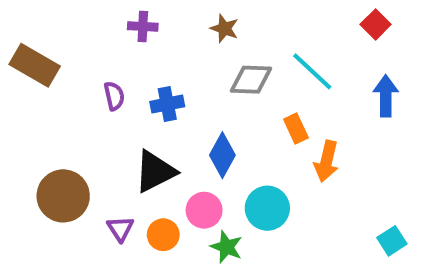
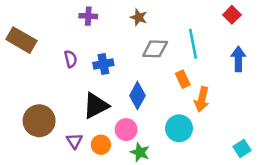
cyan line: (312, 71) -> (193, 44), turned 36
cyan circle: (267, 208) -> (179, 128), moved

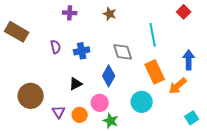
gray diamond: (155, 49) -> (123, 52), moved, turned 70
blue arrow: (238, 59) -> (189, 60), moved
orange rectangle: (183, 79) -> (155, 72), moved, size x1.6
orange arrow: (202, 99) -> (178, 86), moved, turned 36
black triangle: (96, 106) -> (76, 84), size x0.6

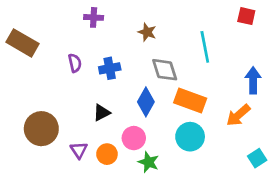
red square: (184, 12) -> (246, 16), turned -32
brown star: (110, 14) -> (147, 32), moved
orange rectangle: (155, 72) -> (190, 101), moved, turned -45

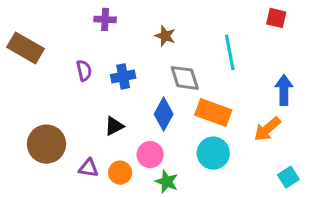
purple triangle: (79, 150) -> (89, 168), turned -48

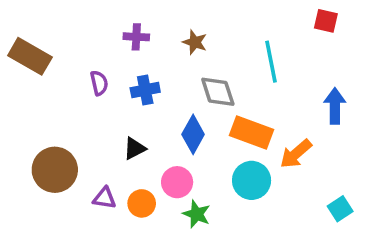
purple cross: (105, 19) -> (136, 37), moved
orange arrow: (267, 129) -> (296, 154), moved

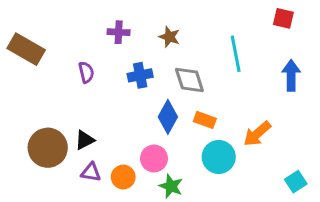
blue cross: (145, 90) -> (140, 75), moved
blue arrow: (335, 106) -> (291, 75), moved
orange rectangle: (252, 133) -> (205, 120), moved, size x0.6
black triangle: (135, 148) -> (85, 140), moved

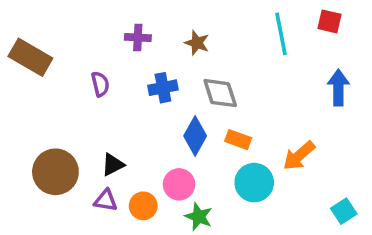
cyan line: (236, 54) -> (281, 34), moved
black triangle: (85, 140) -> (113, 165), moved

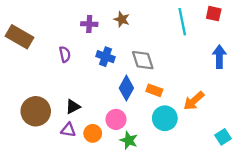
brown star: (197, 43) -> (122, 19), moved
blue cross: (163, 88) -> (105, 57), turned 30

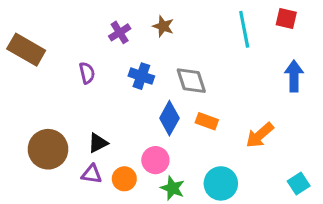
purple cross: (89, 24) -> (120, 32), turned -35
cyan circle: (165, 118) -> (221, 183), moved

